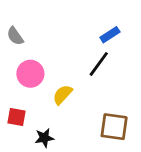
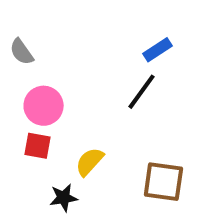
yellow semicircle: (62, 95) -> (90, 162), moved
red square: (16, 117) -> (38, 146), moved

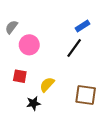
gray semicircle: (22, 52) -> (11, 27), turned 72
pink circle: (44, 106) -> (29, 45), moved

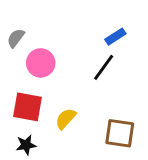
red square: (20, 76) -> (28, 107), size x1.5
black star: (33, 103) -> (26, 145), moved

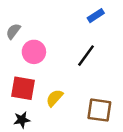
blue rectangle: (115, 37) -> (96, 16), moved

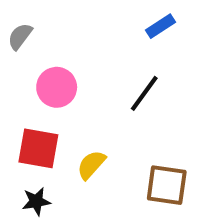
gray semicircle: (13, 31) -> (20, 36), moved

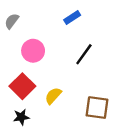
blue rectangle: (161, 26) -> (72, 18), moved
red square: (38, 148) -> (22, 86), turned 35

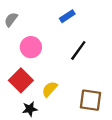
black star: (21, 117) -> (30, 109), moved

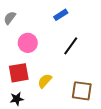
red square: (21, 80) -> (19, 73), turned 35
black star: (30, 109) -> (17, 99), moved

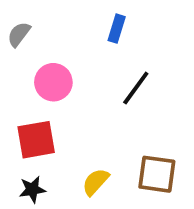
blue rectangle: (61, 15) -> (117, 29), turned -40
yellow semicircle: (45, 81) -> (96, 182), moved

